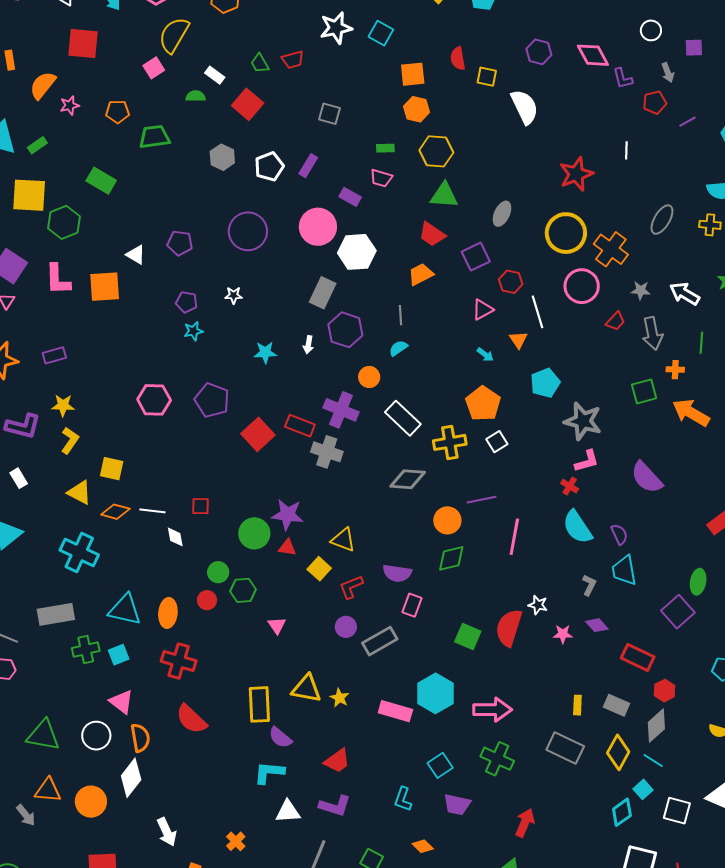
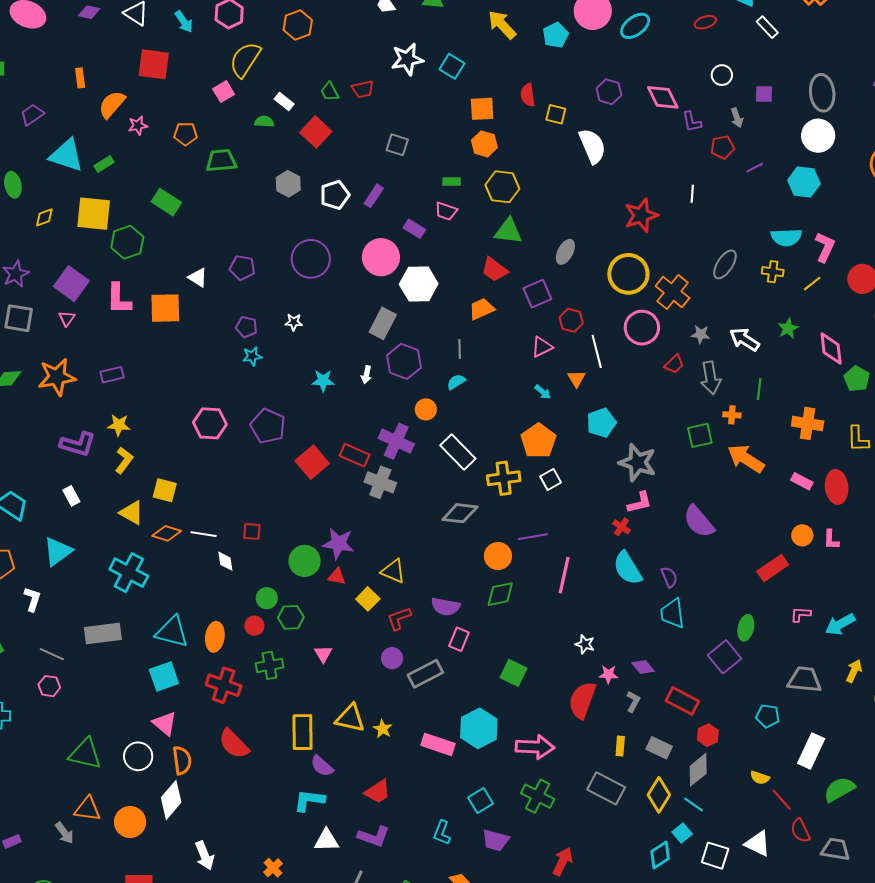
gray L-shape: (589, 585) -> (633, 702), moved
red semicircle: (509, 628) -> (582, 700), moved
green cross: (86, 650) -> (270, 665), moved
cyan square: (119, 655) -> (164, 676), size x1.4

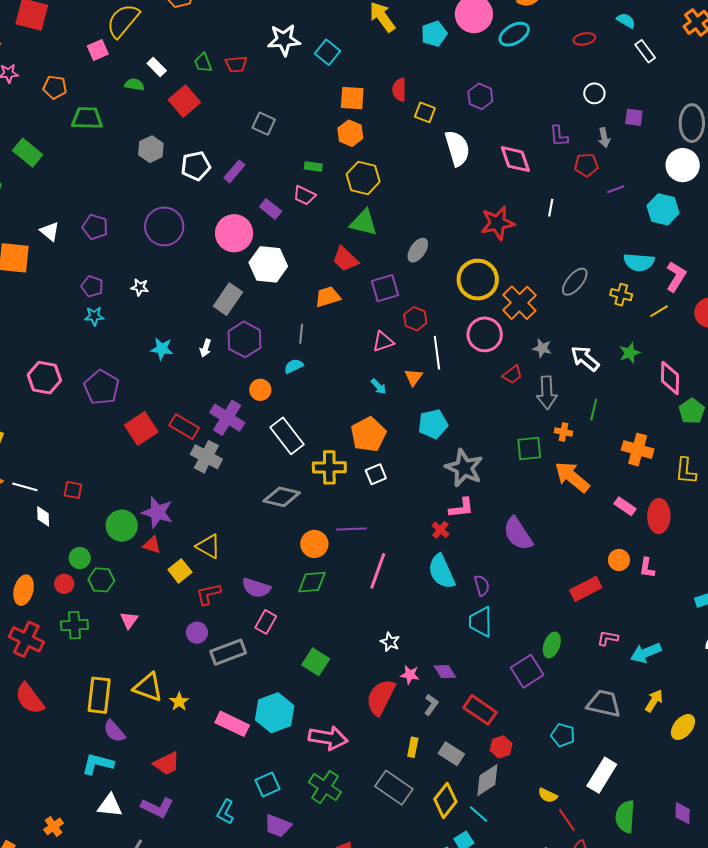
pink diamond: (663, 97) -> (515, 159), moved
green semicircle: (839, 789) -> (625, 817), turned -64

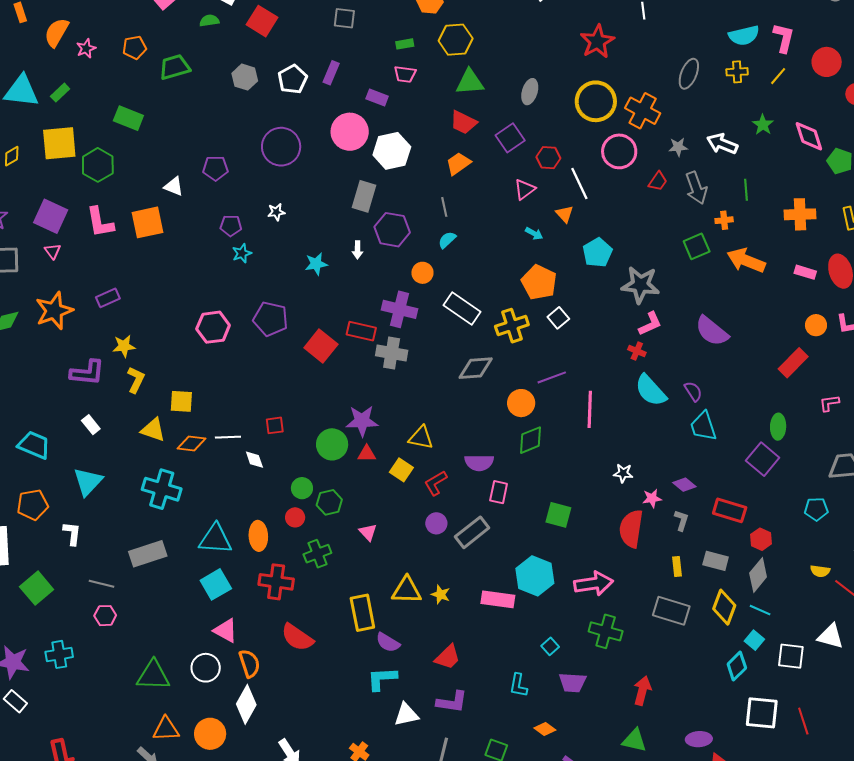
cyan square: (268, 785) -> (550, 646), size x0.7

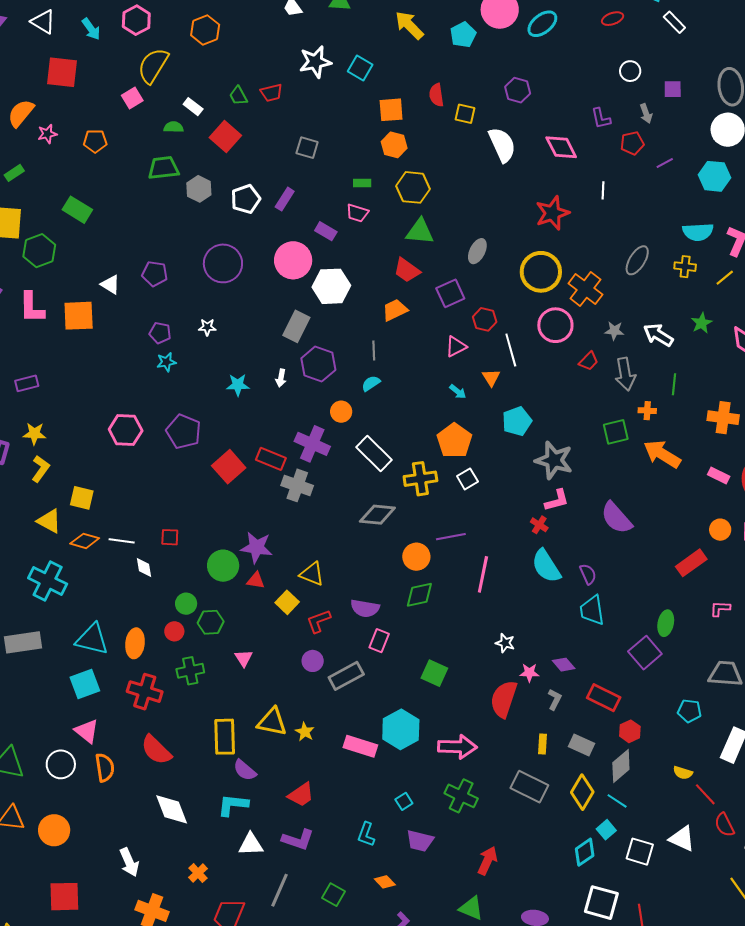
green trapezoid: (175, 67) -> (163, 168), moved
white diamond: (246, 704) -> (172, 809), moved, turned -60

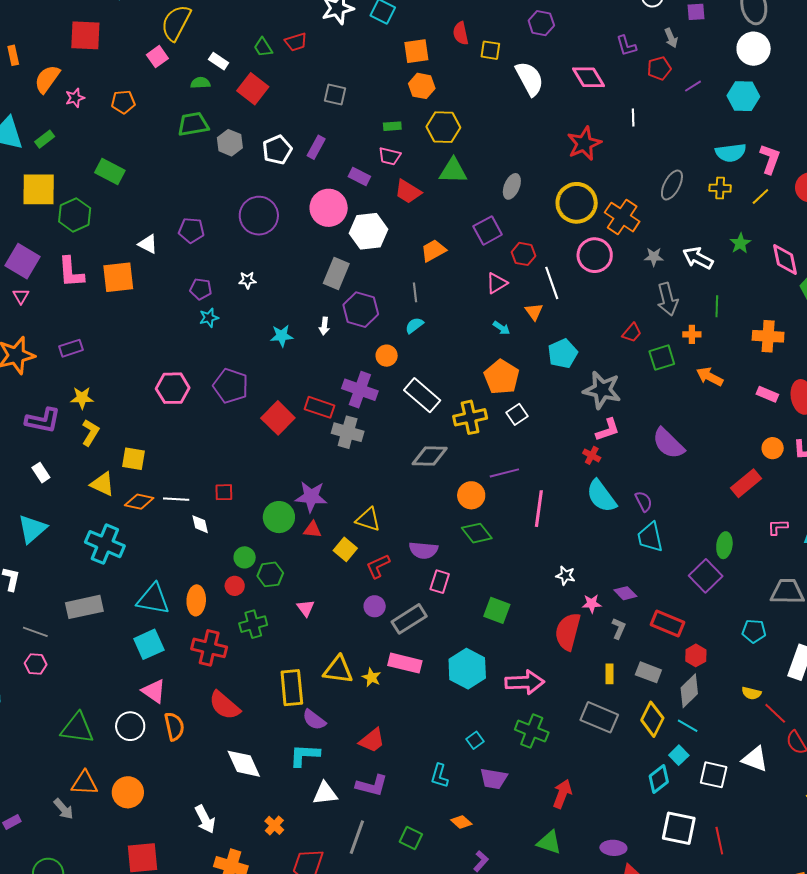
red trapezoid: (407, 270) -> (408, 192), moved
red trapezoid: (589, 361) -> (632, 333), moved
orange arrow: (662, 454) -> (710, 377), size x0.7
green diamond: (419, 595) -> (477, 533), turned 68
pink rectangle: (360, 746) -> (405, 663), moved

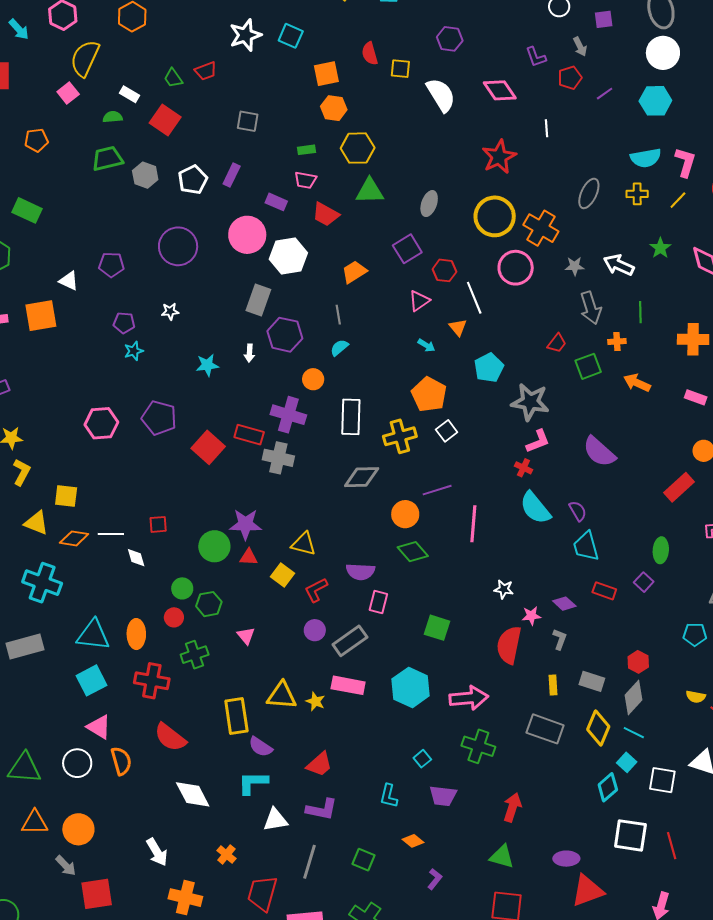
white rectangle: (422, 395) -> (351, 417), turned 54
purple square: (706, 576) -> (644, 582), size x0.6
red rectangle: (668, 624) -> (604, 591), moved, size x0.7
gray arrow: (63, 809) -> (66, 866), moved

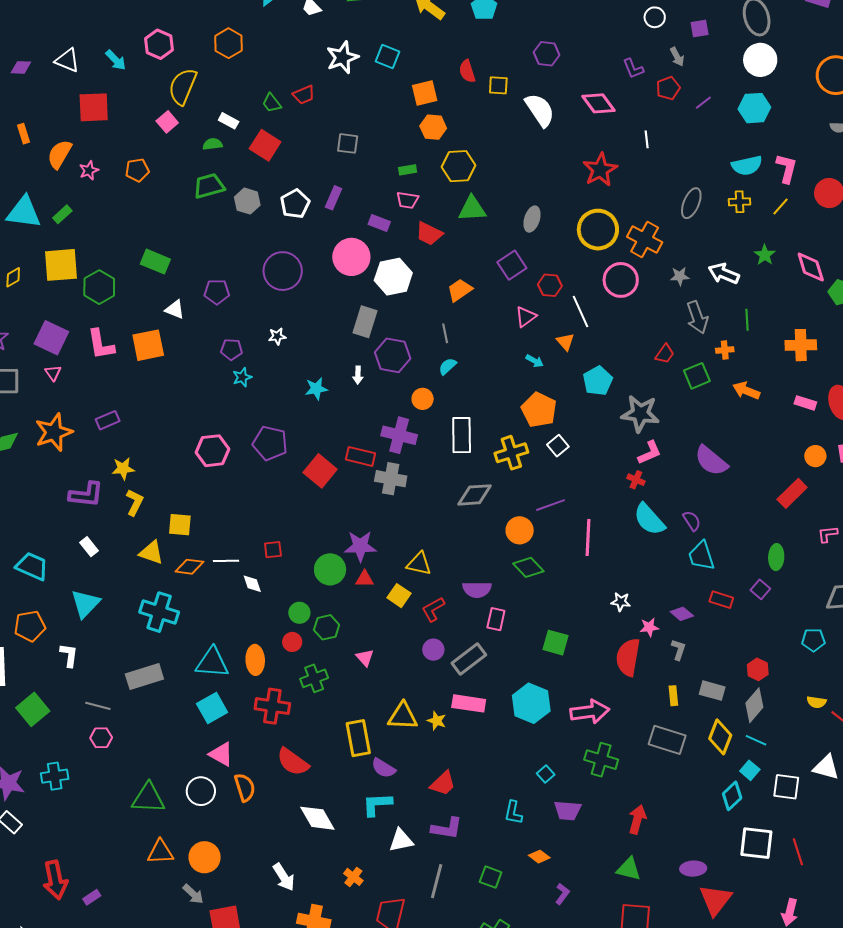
green rectangle: (27, 210) -> (155, 262), moved
red triangle: (587, 891) -> (715, 900), turned -30

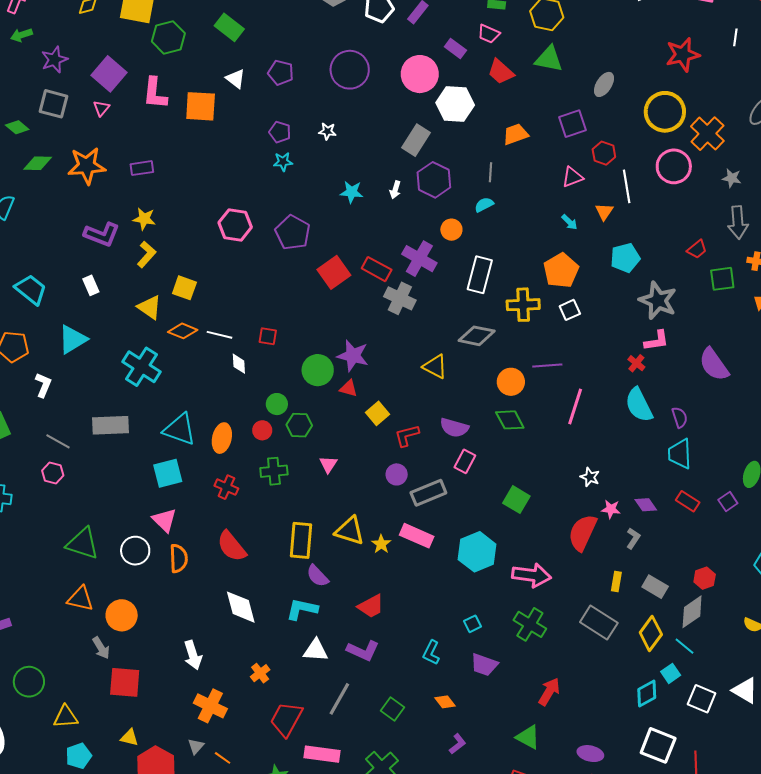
yellow triangle: (419, 564) -> (435, 367), moved
red cross: (272, 706) -> (226, 487), size x0.7

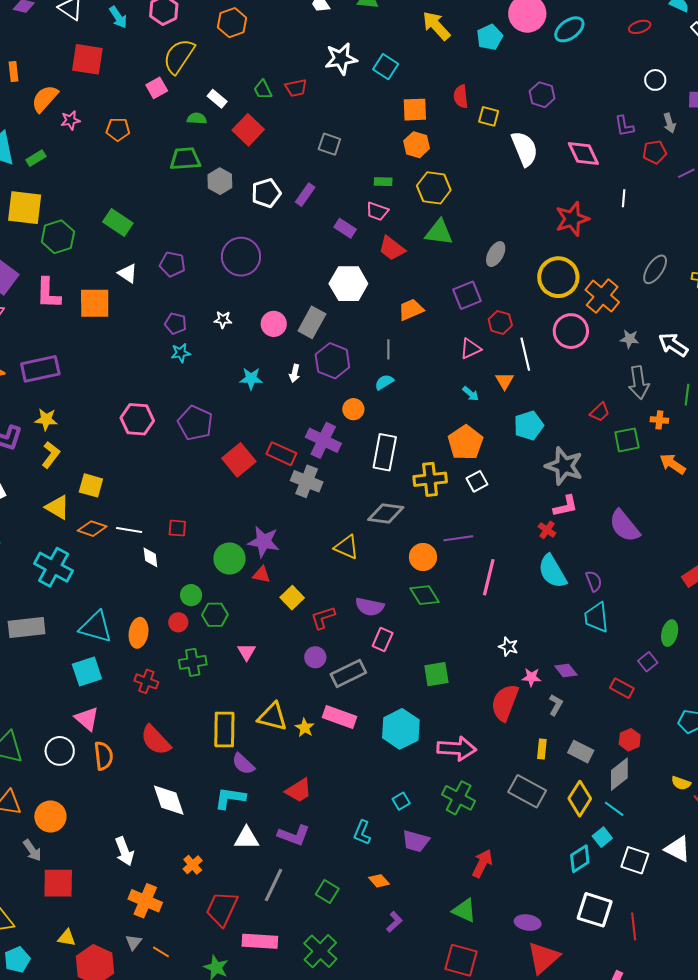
pink circle: (420, 74) -> (274, 324), moved, size x0.7
purple rectangle: (142, 168) -> (40, 369), size x1.6
green square: (516, 500) -> (436, 674), turned -36
red rectangle: (688, 501) -> (622, 688), moved

